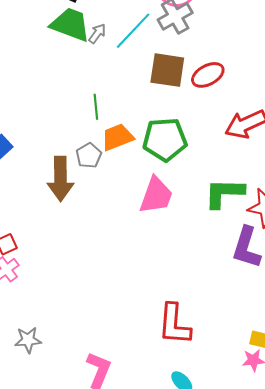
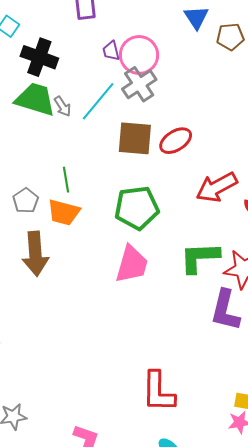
gray arrow: (97, 33) -> (63, 106), turned 115
orange trapezoid: (117, 137) -> (64, 212), moved, turned -140
gray pentagon: (89, 156) -> (26, 201), moved

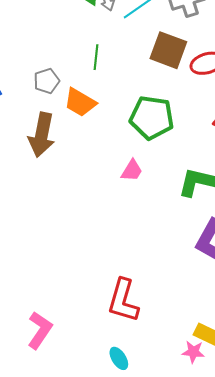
green line: (66, 180) -> (96, 57), moved
pink trapezoid: (132, 264) -> (132, 171), size x0.6

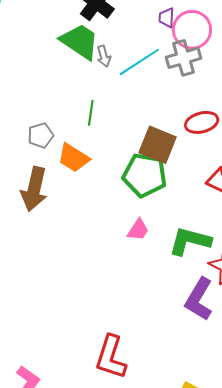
brown square: (168, 50) -> (158, 145), moved
pink trapezoid: (132, 171) -> (138, 230), moved

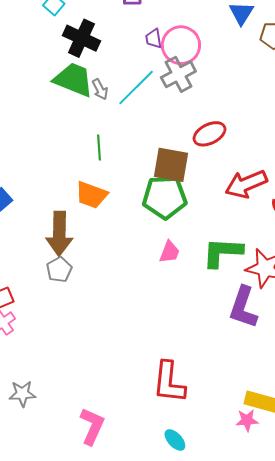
gray pentagon: (41, 135) -> (59, 270), moved

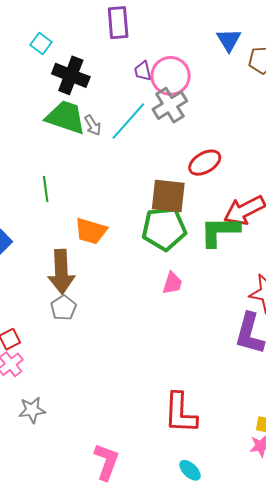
green line: (99, 147) -> (46, 189), moved
green L-shape: (223, 252) -> (220, 231), moved
gray star: (22, 394) -> (32, 410), moved

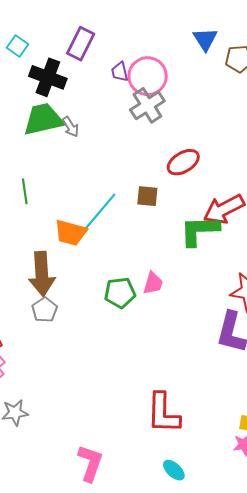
purple rectangle: (118, 23) -> (81, 44), moved, turned 32
green trapezoid: (66, 117) -> (43, 119), turned -30
cyan line: (128, 121) -> (100, 212), moved
brown square: (168, 196) -> (147, 196), size x0.6
green pentagon: (164, 229) -> (120, 293), moved, size x0.7

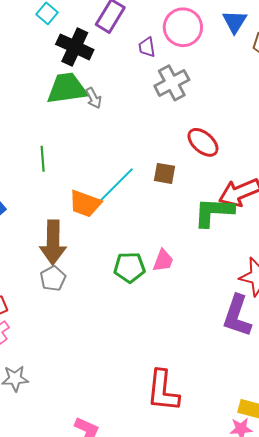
pink circle: (148, 76) -> (183, 27), moved
red ellipse: (183, 162) -> (203, 142), turned 68

